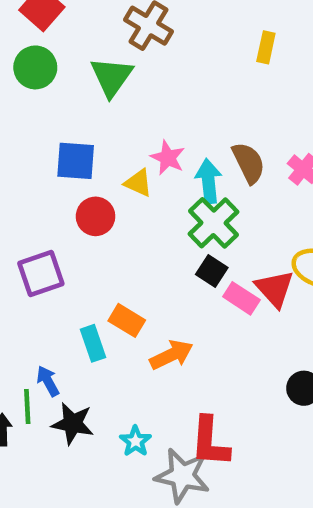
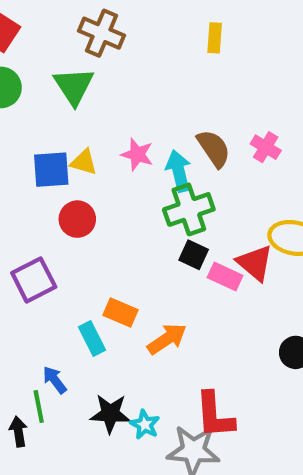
yellow triangle: (138, 183) -> (84, 162), moved
green cross: (214, 223) -> (189, 209), turned 33
black star: (73, 424) -> (110, 414), moved

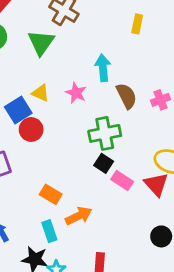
pink cross: (266, 147) -> (160, 100), turned 30
blue square: (51, 170) -> (18, 110), moved, turned -36
cyan arrow: (179, 171) -> (103, 68), moved
red triangle: (255, 263) -> (156, 184), moved
cyan rectangle: (92, 338) -> (49, 231), moved

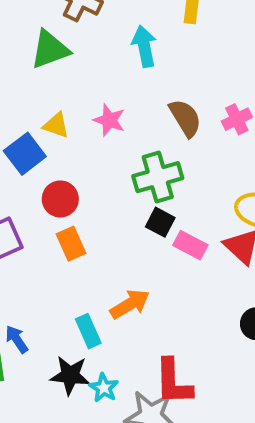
green triangle: (41, 42) -> (50, 49), turned 40
cyan arrow: (103, 68) -> (144, 46), moved
red circle: (31, 129) -> (60, 199), moved
orange rectangle: (51, 194) -> (71, 244), moved, turned 40

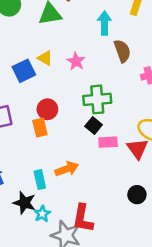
brown semicircle: (185, 118) -> (122, 51), moved
red circle: (60, 199) -> (47, 109), moved
pink rectangle: (190, 245) -> (108, 142), turned -42

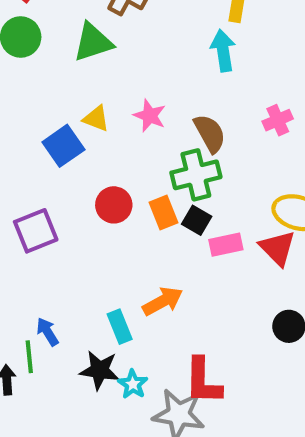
cyan arrow: (104, 23) -> (223, 51), moved
brown semicircle: (122, 51) -> (210, 133), moved
orange rectangle: (40, 128) -> (163, 212), moved

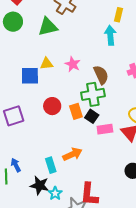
yellow triangle: (96, 118) -> (47, 64), turned -32
blue square: (63, 146) -> (30, 76), turned 30

